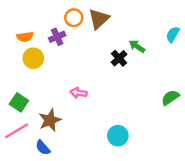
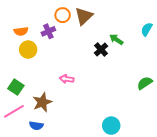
cyan circle: (118, 136) -> (111, 126), moved
blue semicircle: (43, 148) -> (36, 126), turned -40

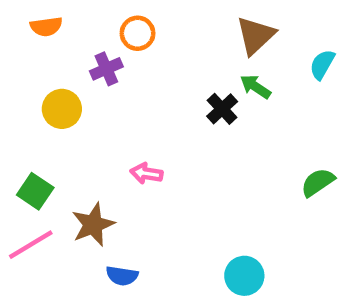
brown triangle: (84, 16) -> (255, 35), moved
orange semicircle: (21, 31) -> (46, 27), moved
blue semicircle: (36, 126) -> (122, 276), moved

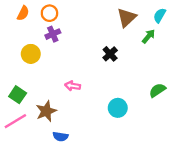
orange semicircle: (46, 27) -> (23, 13), turned -56
orange circle: (138, 33) -> (49, 13), moved
cyan semicircle: (322, 64) -> (160, 15), moved
green arrow: (255, 87) -> (149, 36), moved, turned 96
cyan circle: (244, 276) -> (118, 108), moved

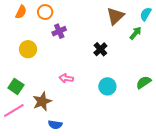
purple cross: (53, 34) -> (59, 31), moved
cyan circle: (118, 108) -> (107, 86), moved

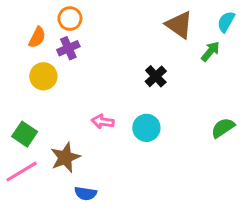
orange semicircle: (21, 12) -> (37, 37), moved
brown triangle: (115, 16) -> (179, 25), turned -42
purple cross: (59, 31) -> (68, 48), moved
cyan circle: (107, 86) -> (146, 128), moved

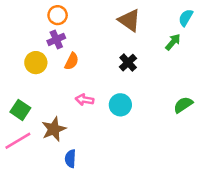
brown triangle: (179, 25) -> (129, 20), moved
orange semicircle: (37, 37) -> (72, 61), moved
blue semicircle: (86, 193) -> (70, 159), turned 84

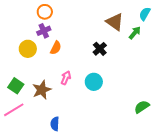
brown triangle: (129, 20) -> (115, 22), moved
pink arrow: (84, 100) -> (66, 78), turned 104
green semicircle: (183, 105) -> (142, 107), moved
brown star: (54, 129) -> (42, 90), moved

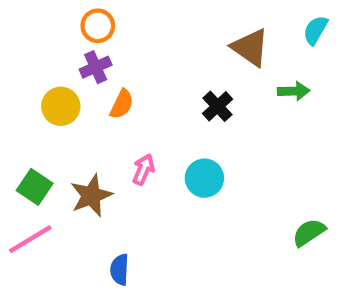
green arrow: (135, 33) -> (294, 91), moved, turned 48

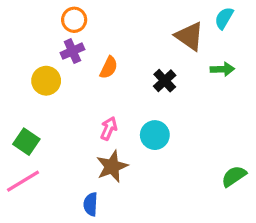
cyan semicircle: (315, 30) -> (224, 18), moved
orange semicircle: (122, 104) -> (109, 68), moved
brown star: (91, 196) -> (112, 166), moved

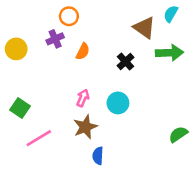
orange circle: (74, 20) -> (69, 16), moved
green arrow: (222, 69) -> (169, 53), size x1.5
yellow circle: (46, 81) -> (16, 49), moved
pink line: (23, 181) -> (39, 138), moved
blue semicircle: (91, 204) -> (98, 156), moved

